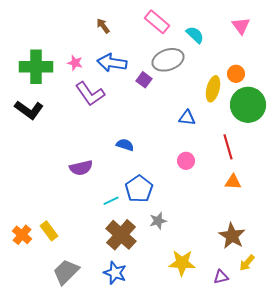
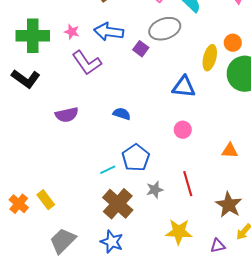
blue triangle: (187, 118) -> (184, 87), size x1.4
red line: (228, 147) -> (188, 184), moved
purple semicircle: (81, 168) -> (67, 115), moved

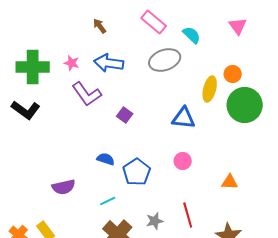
purple square: (141, 49) -> (125, 115), moved
blue semicircle: (122, 114) -> (106, 159), moved
purple semicircle: (67, 115) -> (64, 187), moved
blue pentagon: (136, 158) -> (137, 172), moved

